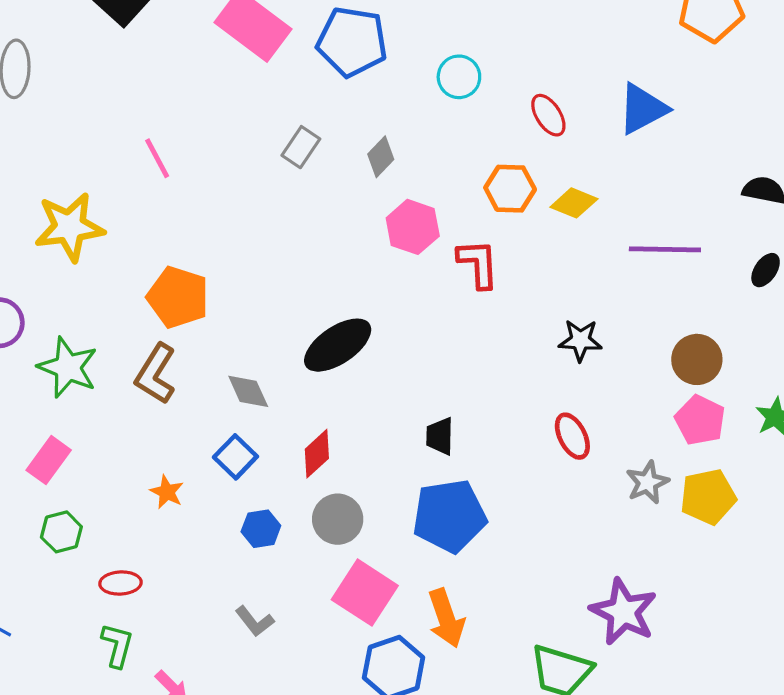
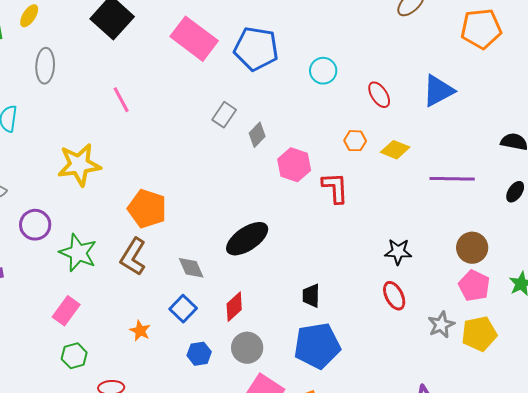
gray diamond: (381, 157) -> (257, 135), moved
pink line: (157, 158) -> (121, 100), moved
orange hexagon: (510, 189) -> (355, 141), size x0.7
black star: (580, 340) -> (398, 252), moved

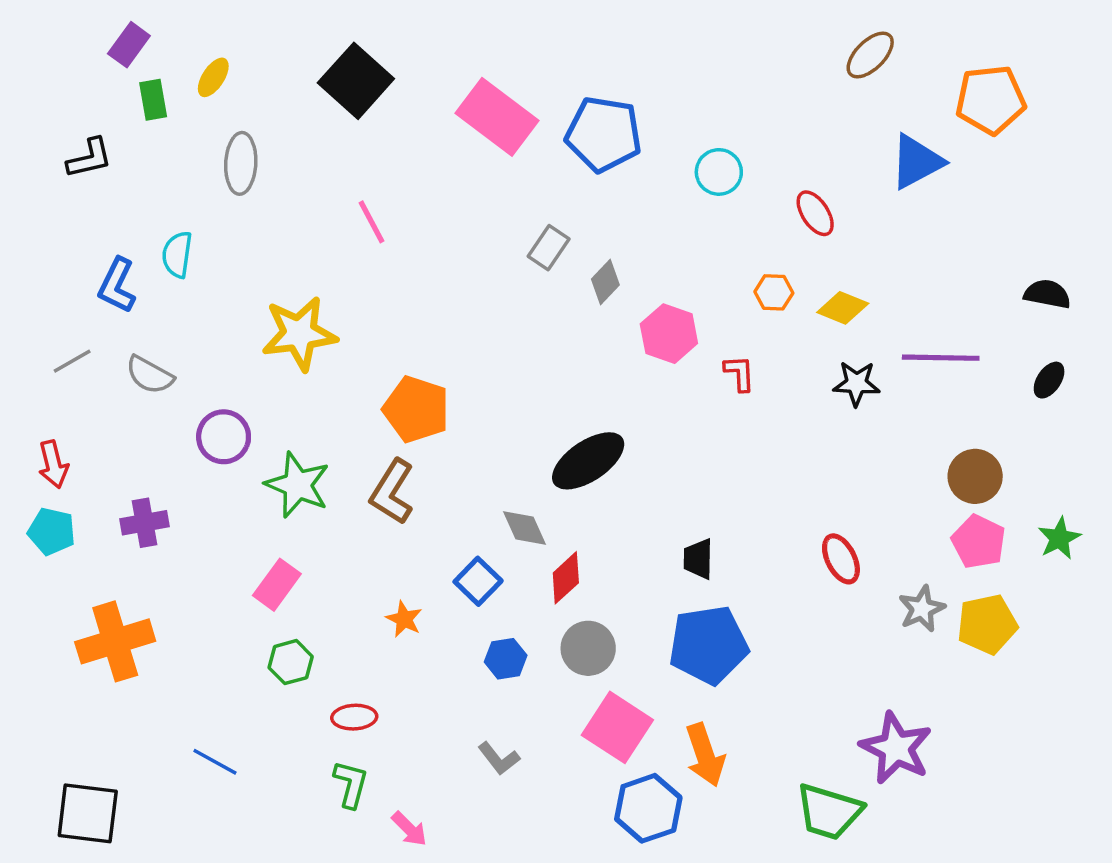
blue triangle: (438, 91) -> (917, 162), moved
red L-shape: (335, 188) -> (739, 373), size x0.7
black star: (398, 252) -> (856, 383), moved
gray diamond: (191, 268) -> (525, 528), moved

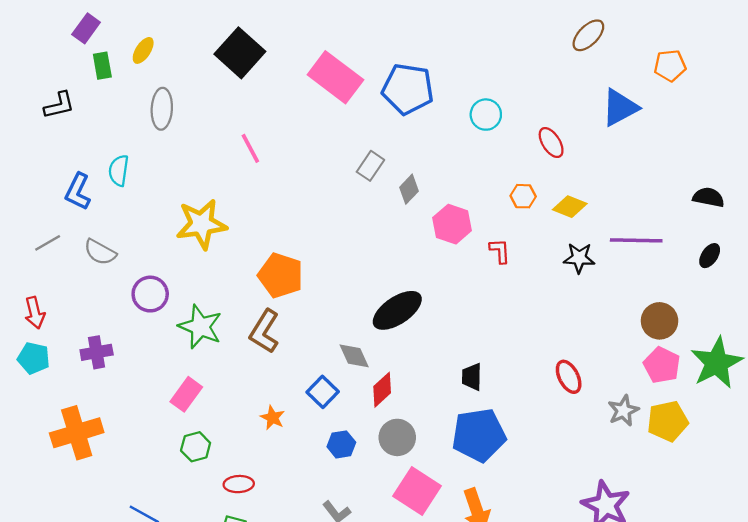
orange pentagon: (991, 100) -> (670, 66), size x0.7
green star: (1059, 538) -> (717, 363), size x1.8

